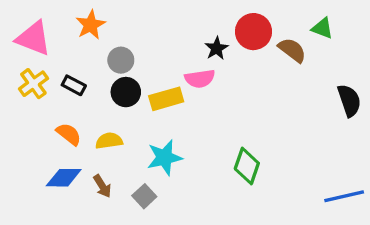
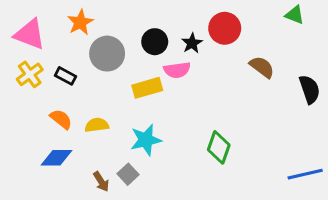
green triangle: (322, 28) -> (295, 15), moved
brown semicircle: (292, 50) -> (262, 67), moved
gray circle: (121, 60) -> (107, 54), size x1.5
black circle: (126, 92) -> (155, 42), moved
brown arrow: (102, 186) -> (101, 182), moved

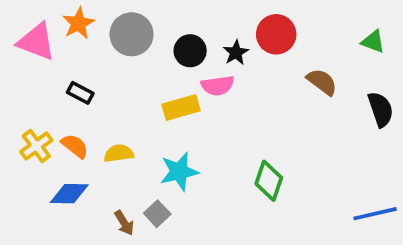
green triangle: (295, 15) -> (373, 42), moved
orange star: (80, 22) -> (78, 23), moved
gray circle: (107, 54) -> (132, 34), moved
yellow cross: (30, 74) -> (36, 146), moved

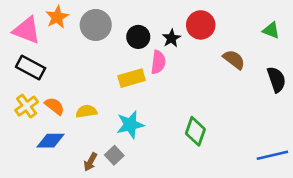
pink semicircle: (218, 86) -> (158, 62), turned -75
black rectangle: (80, 93) -> (31, 67), moved, size x1.5
brown arrow: (124, 223) -> (90, 162), turned 60

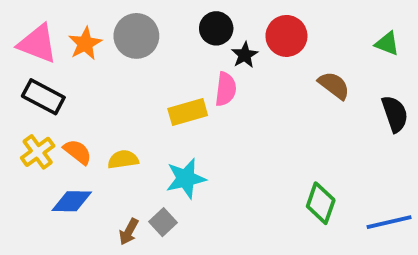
orange star: (57, 17) -> (85, 44), moved
black circle: (138, 37) -> (216, 28), moved
green diamond: (195, 131) -> (321, 203), moved

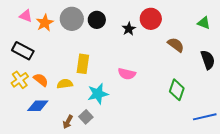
black circle: (216, 28) -> (97, 20), moved
pink triangle: (38, 44) -> (26, 16), moved, size x0.6
pink semicircle: (226, 89) -> (127, 74), moved, turned 96
yellow rectangle: (188, 112) -> (83, 64), moved, turned -66
green diamond: (321, 203) -> (177, 90), moved

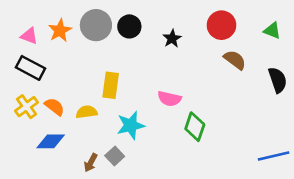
pink triangle: (26, 16) -> (29, 36), moved
red circle: (151, 19) -> (221, 25), moved
green diamond: (177, 90) -> (195, 127), moved

